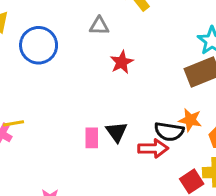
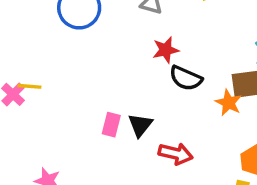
orange star: (190, 120) -> (229, 103), moved
black semicircle: (169, 132) -> (186, 78), moved

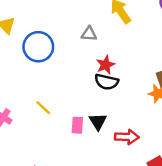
black semicircle: (186, 78) -> (107, 82), moved
yellow line: (29, 86) -> (43, 108), moved, turned 49

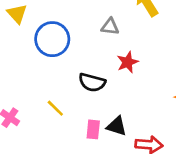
black semicircle: (107, 82) -> (92, 82), moved
black triangle: (98, 122) -> (117, 126), turned -42

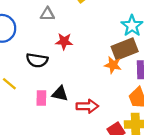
red star: (128, 62) -> (64, 41), turned 30

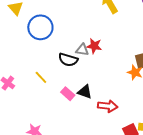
gray triangle: (47, 14) -> (82, 50), moved
pink rectangle: (41, 98) -> (68, 94), turned -56

